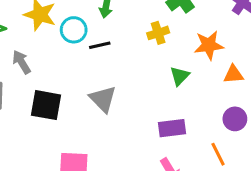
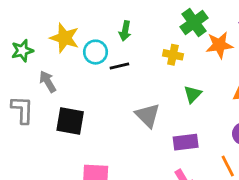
yellow cross: (158, 33) -> (173, 55), turned 30
orange star: (209, 45) -> (219, 45), moved
gray triangle: (103, 99) -> (148, 115), moved

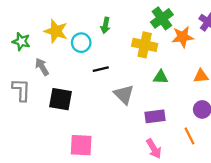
green star: (22, 51) -> (21, 41), turned 30
yellow cross: (173, 55) -> (145, 45), size x1.5
black line: (119, 66) -> (101, 69), moved
green triangle: (193, 94) -> (161, 77), turned 49

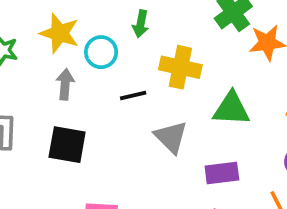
yellow cross: (145, 45) -> (180, 67), moved
gray arrow: (42, 67) -> (65, 84), moved, turned 36
green triangle: (161, 77) -> (231, 109), size x1.5

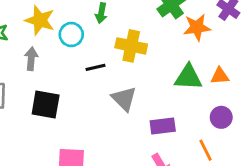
gray arrow: (65, 84) -> (31, 59), moved
green triangle: (231, 109) -> (188, 77), moved

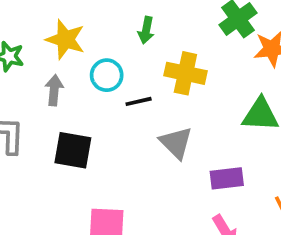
cyan circle: (71, 35) -> (107, 75), moved

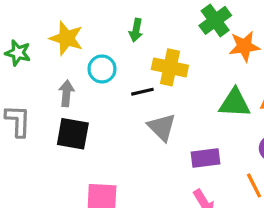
gray arrow: (54, 90) -> (66, 93), moved
black line: (139, 101) -> (142, 92), moved

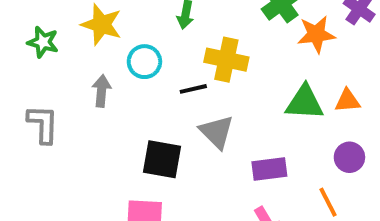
black square: (73, 134) -> (162, 159), moved

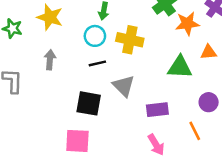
cyan circle: (144, 62) -> (95, 36), moved
black line: (193, 89) -> (97, 63), moved
orange triangle: (347, 101) -> (209, 52), moved

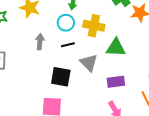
gray arrow: (50, 60) -> (40, 42), moved
green triangle: (180, 67) -> (116, 48), moved

